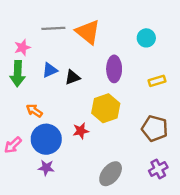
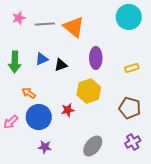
cyan circle: (146, 38) -> (129, 17), moved, size x1.6
pink star: (22, 47) -> (19, 18), moved
purple star: (46, 168) -> (45, 147), moved

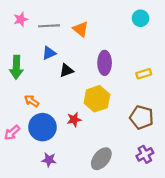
cyan circle: (129, 17) -> (140, 18), size x0.6
orange triangle: (74, 27) -> (81, 29), size x0.7
blue triangle: (42, 59) -> (49, 53), moved

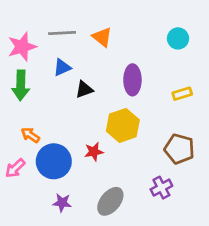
cyan circle: (140, 18) -> (178, 38), moved
pink star: (21, 19) -> (22, 47), moved, size x1.5
orange arrow: (32, 101) -> (30, 135), moved
purple cross: (145, 154) -> (161, 188), moved
gray ellipse: (101, 159) -> (110, 201), moved

